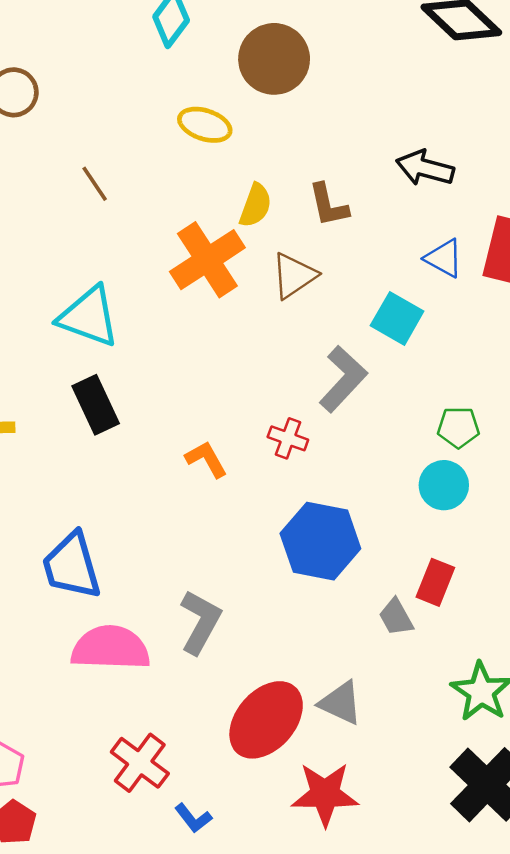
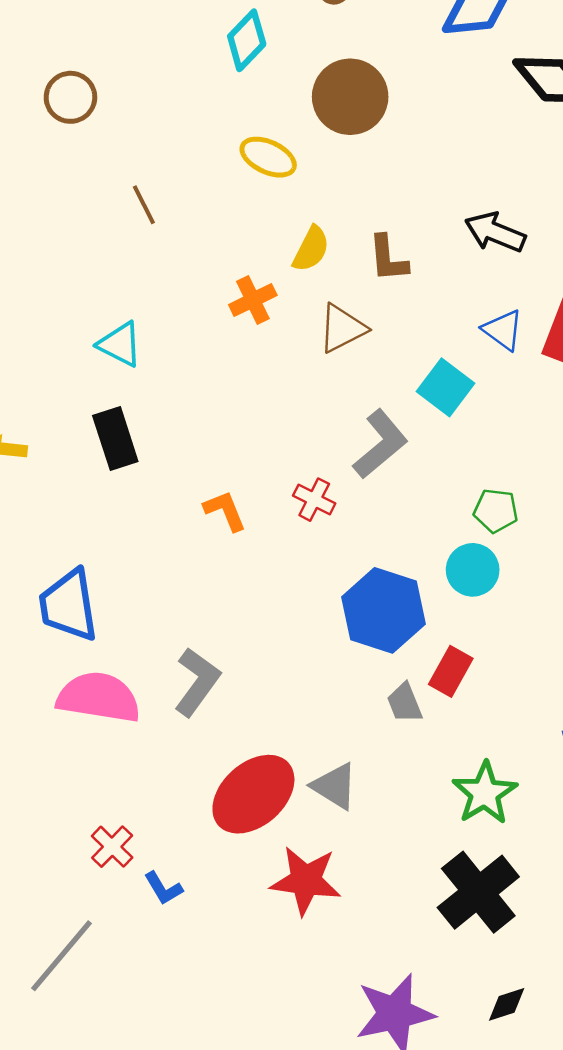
orange cross: (207, 260) -> (253, 300), size x0.6
cyan triangle: (89, 317) -> (120, 344), size x0.7
blue hexagon: (320, 541) -> (383, 610), moved
red cross: (140, 763) -> (112, 847), moved, size x0.7

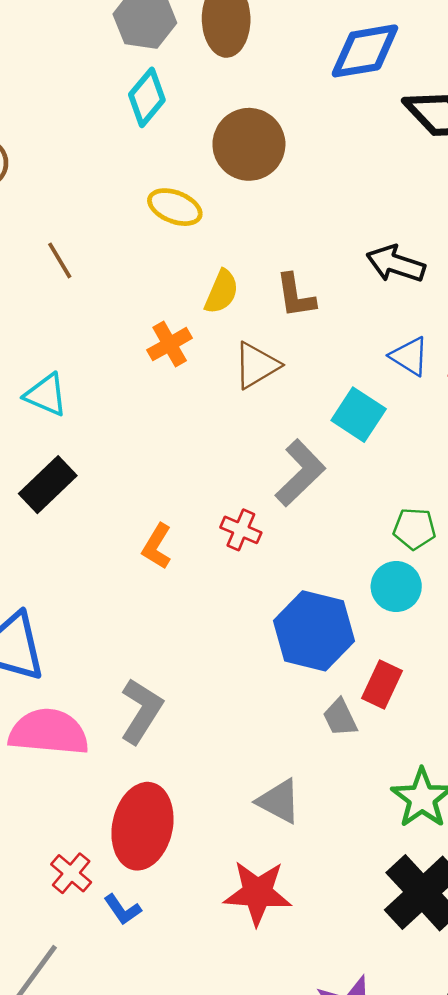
black rectangle: (115, 438) -> (48, 485), turned 68
orange L-shape: (225, 511) -> (157, 546), turned -123
red ellipse: (253, 794) -> (142, 826), moved, turned -32

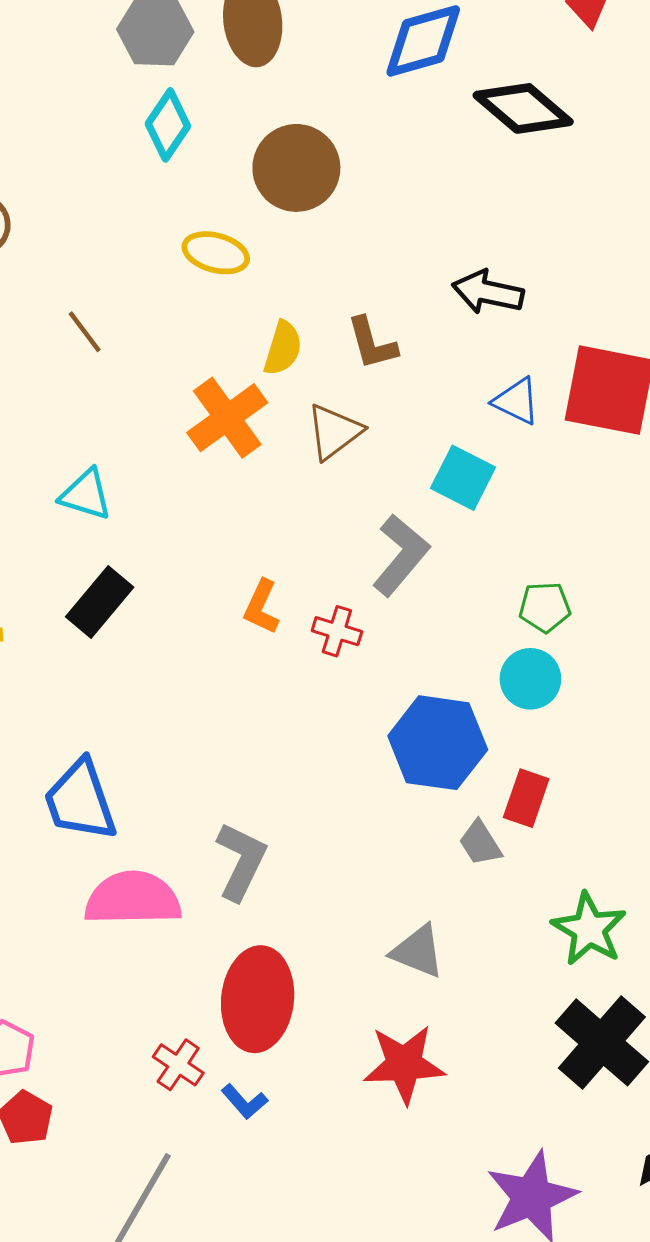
orange cross: (170, 344) -> (227, 418), size x1.5
orange L-shape: (157, 546) -> (261, 607), moved

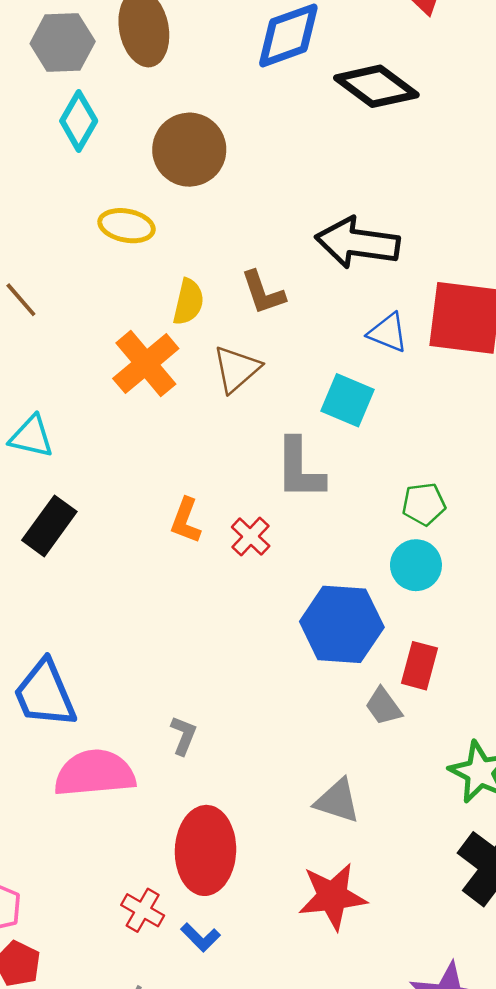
black arrow: (488, 292) -> (357, 243), size x1.4
gray L-shape: (401, 555) -> (300, 469), turned 144
red cross: (337, 631) -> (251, 537), turned 30
gray L-shape: (241, 861) -> (184, 735), size x0.6

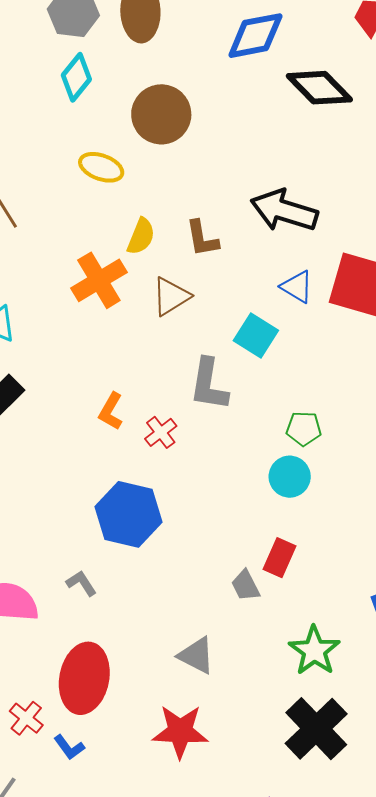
blue hexagon: (342, 624) -> (129, 514), moved
gray L-shape: (184, 735) -> (81, 583), turned -64

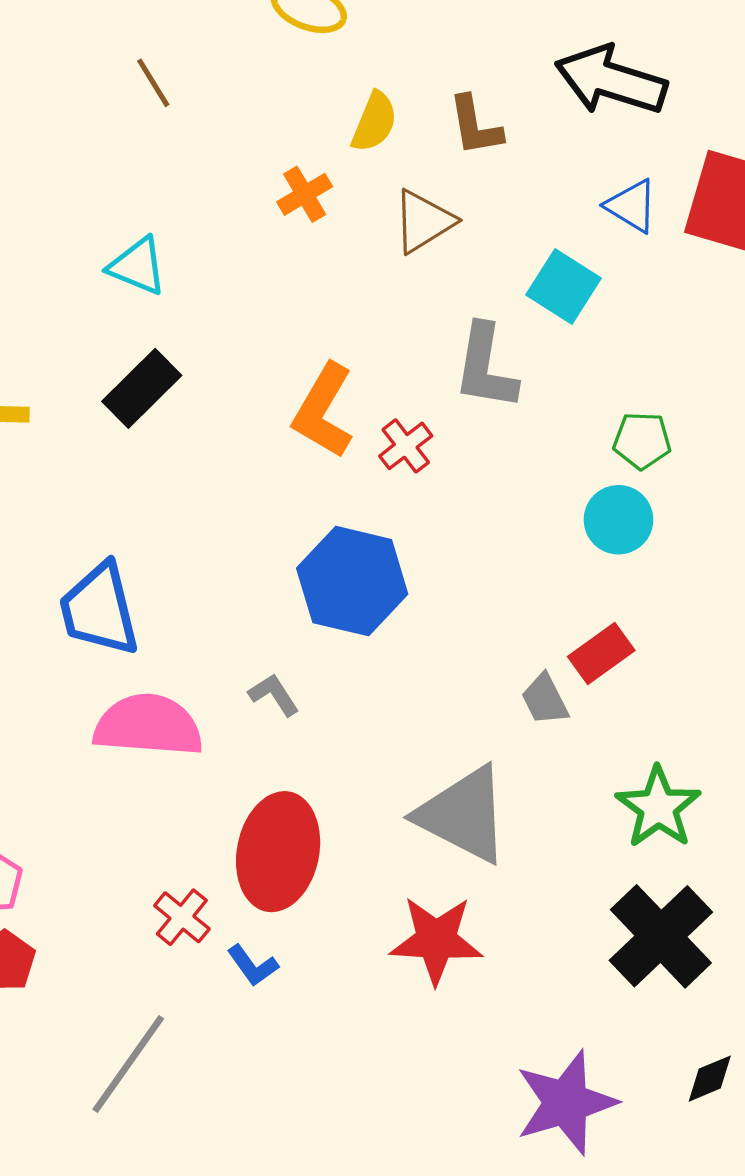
orange cross: (99, 280) -> (305, 194), size x0.6
orange L-shape: (111, 411) -> (323, 411), size x1.5
red rectangle: (279, 558) -> (601, 653), turned 30
gray triangle: (196, 655) -> (463, 815), size x1.6

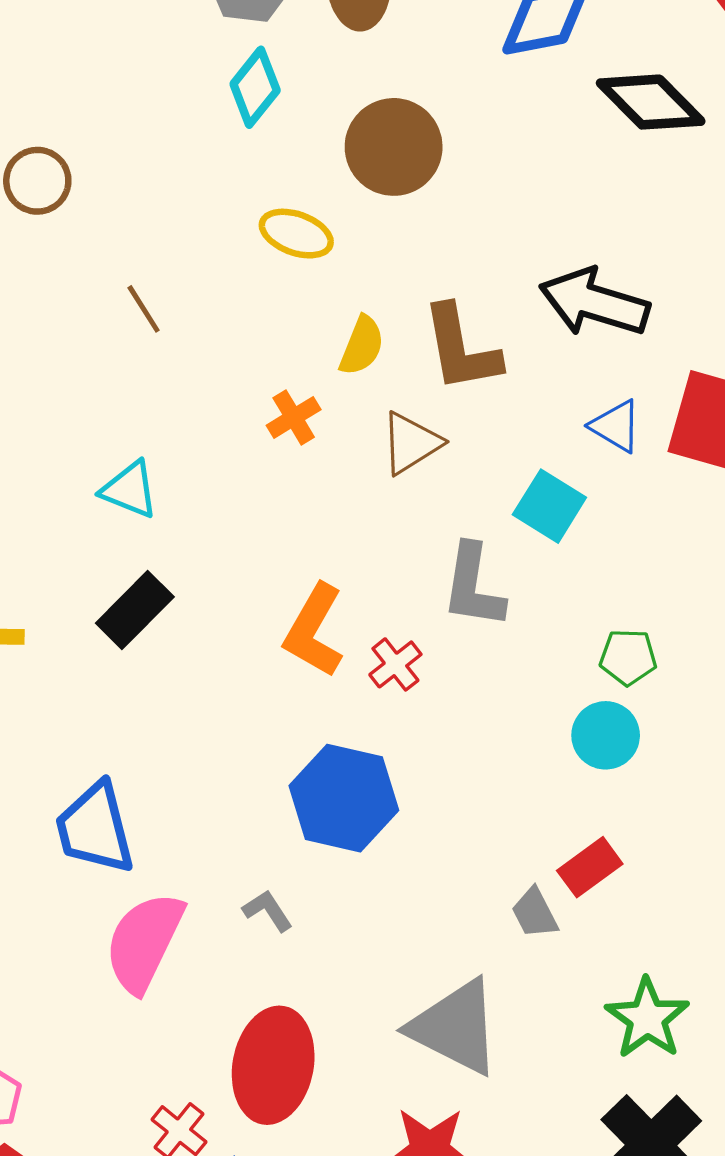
brown L-shape: (475, 126) -> (461, 349), size x1.5
pink semicircle: (148, 725) -> (144, 942), turned -68

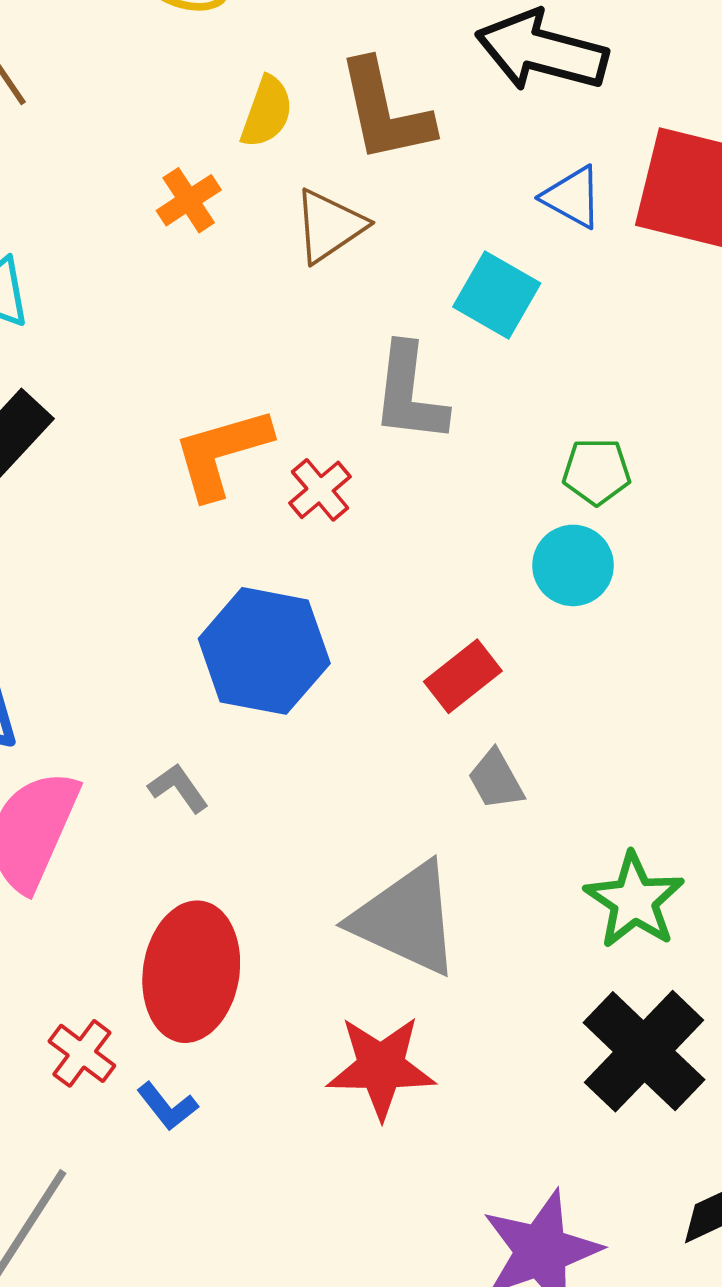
orange L-shape: (314, 631) -> (222, 453), turned 46
red rectangle: (590, 867) -> (463, 676), moved

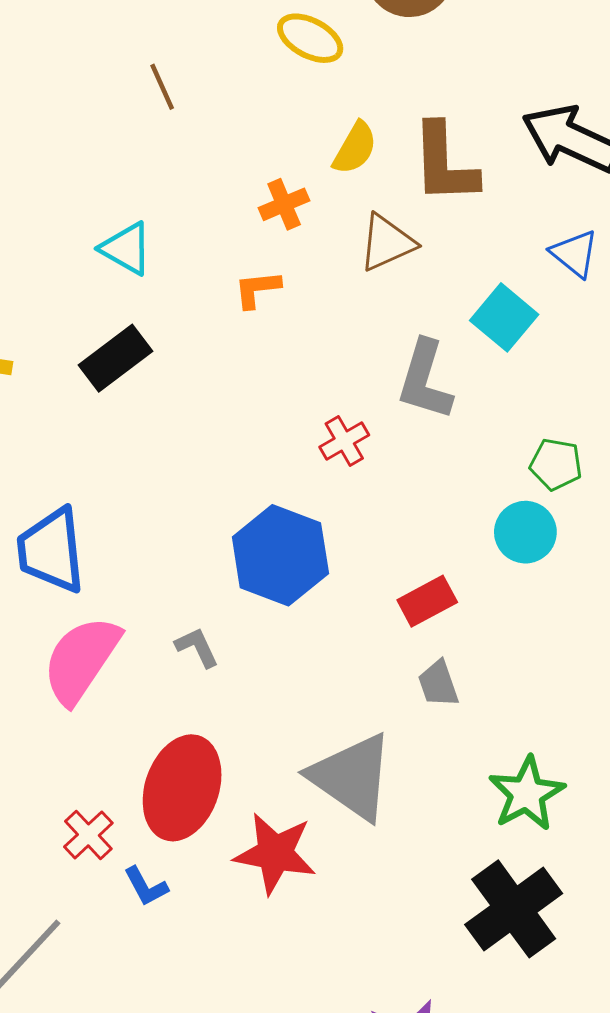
orange L-shape: (222, 453) -> (257, 289), moved, size x0.6
red star: (381, 1067) -> (275, 853), moved

